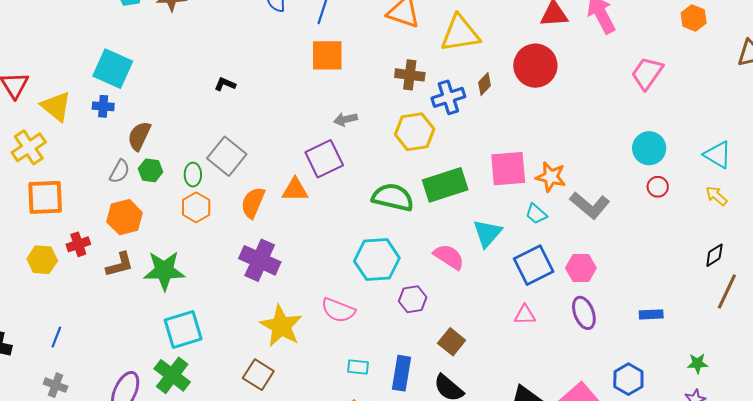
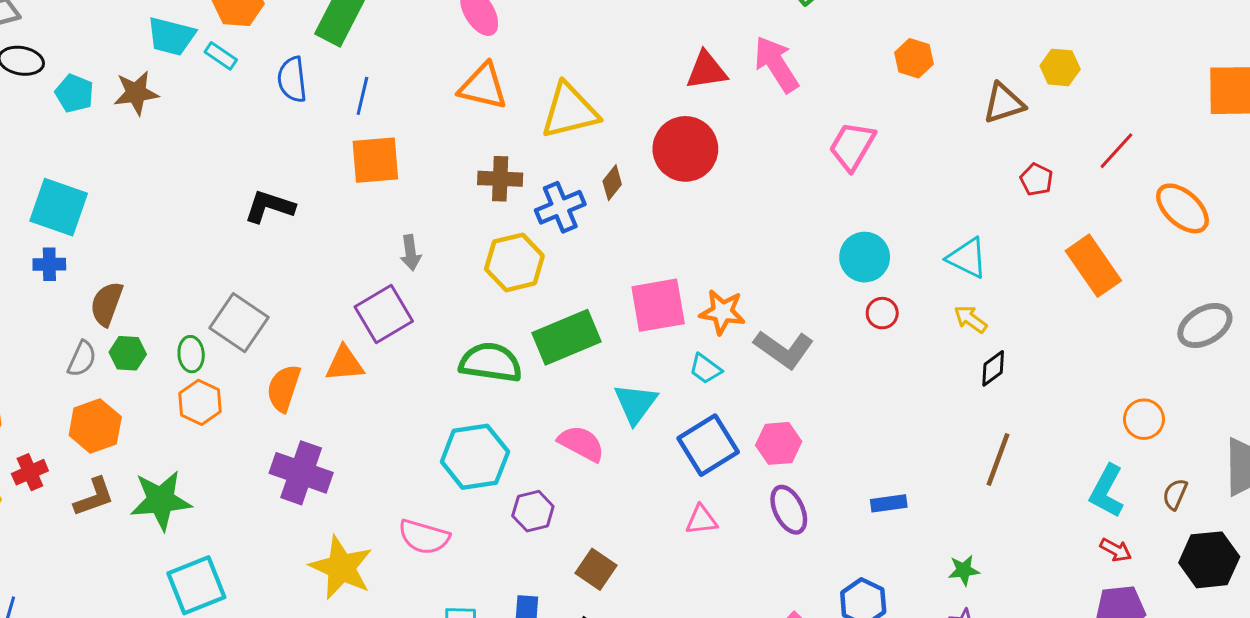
black L-shape: (225, 84) -> (269, 207), moved, size x1.6
gray arrow: (346, 119) -> (411, 253), turned -80
black diamond: (714, 255) -> (993, 368), moved

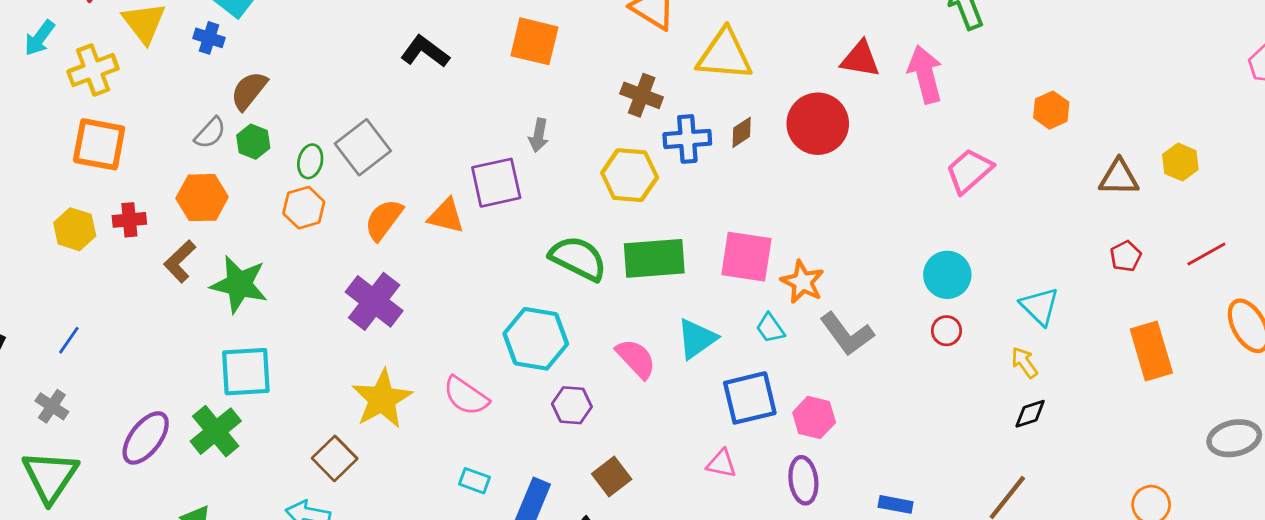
brown L-shape: (94, 497) -> (180, 261), turned 138

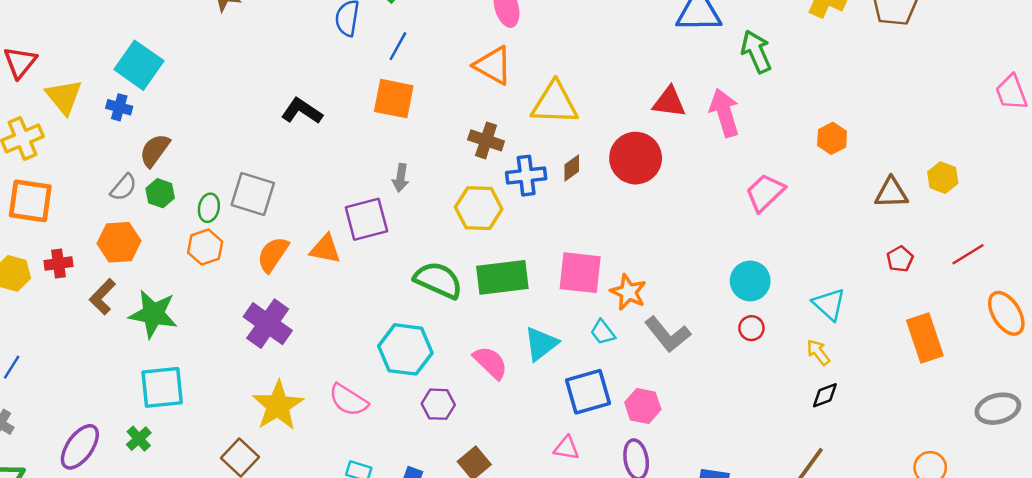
gray square: (363, 147) -> (253, 194), turned -33
green cross: (216, 431) -> (139, 439), size x0.6

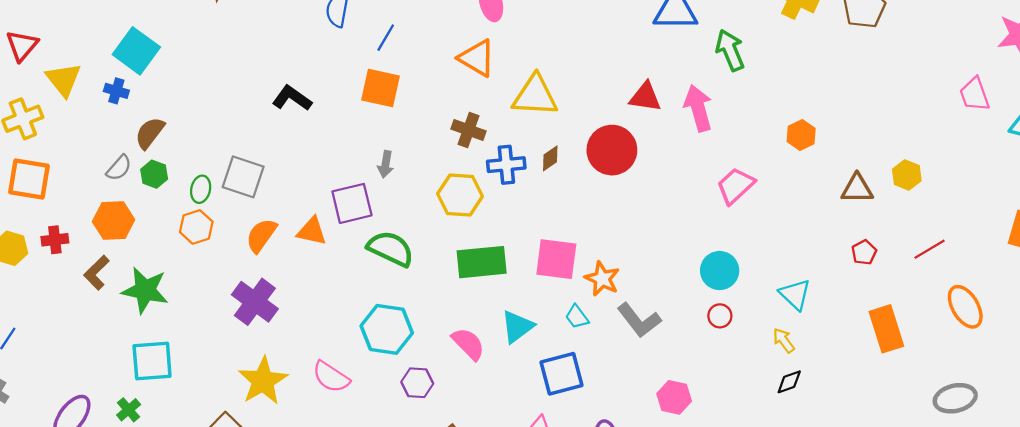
green semicircle: (438, 280) -> (391, 249), moved
pink hexagon: (643, 406) -> (674, 397), moved

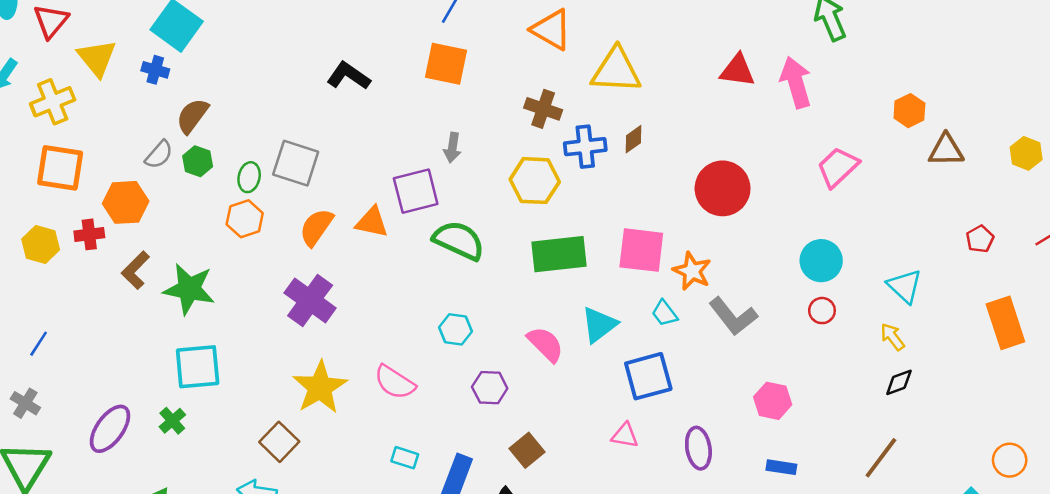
red circle: (612, 150) -> (723, 188), moved
brown triangle: (857, 189) -> (946, 150), moved
orange hexagon: (114, 221) -> (126, 202), moved
cyan hexagon: (387, 329) -> (456, 329), size x0.6

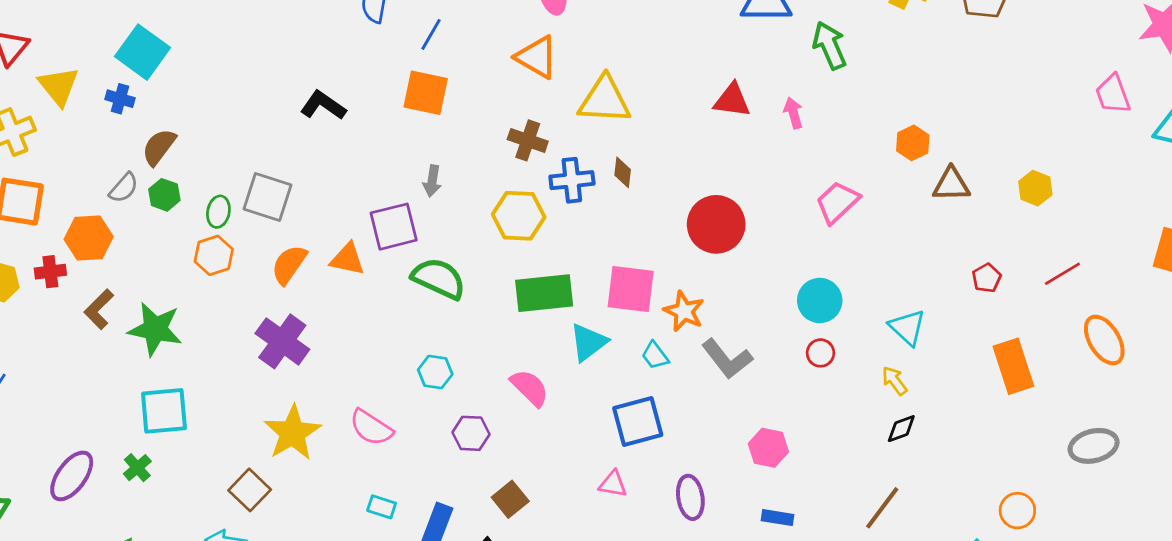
pink arrow: (796, 82) -> (793, 113), size x0.6
brown diamond: (634, 139) -> (623, 172), turned -48
cyan triangle: (599, 325) -> (588, 342), moved

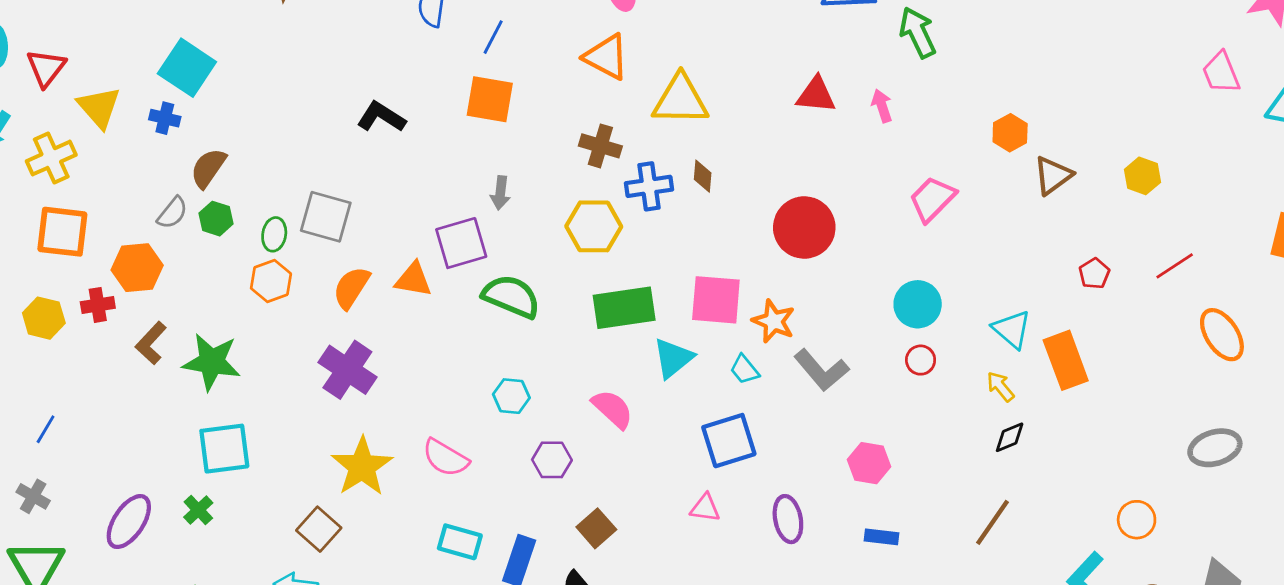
brown triangle: (951, 184) -> (1053, 175), turned -33
orange rectangle: (1013, 366) -> (1066, 360), moved
cyan rectangle: (382, 507) -> (460, 542), size x1.4

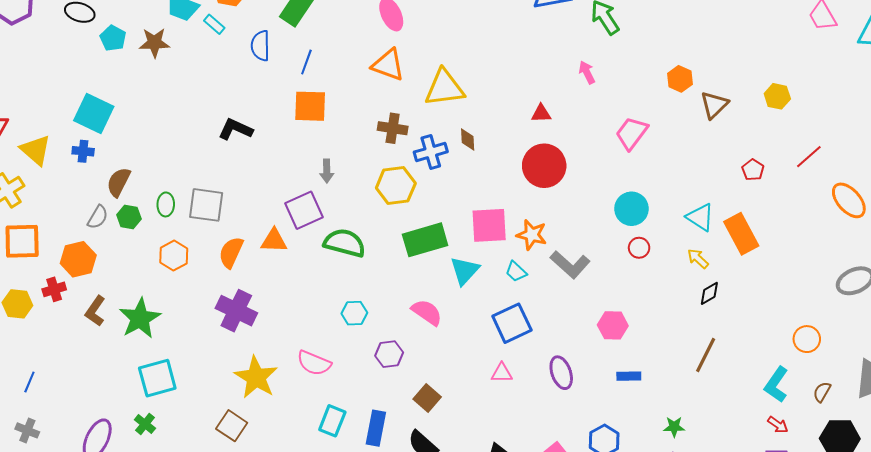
red triangle: (816, 95) -> (541, 113), moved, size x0.7
green ellipse: (274, 234) -> (166, 204), moved
green star: (212, 362) -> (140, 318), turned -30
cyan rectangle: (460, 542) -> (332, 421), turned -76

